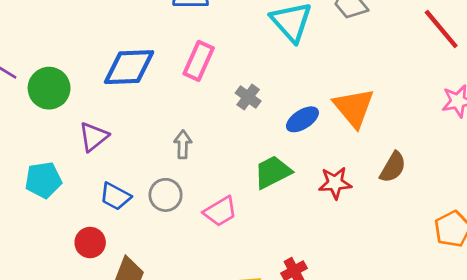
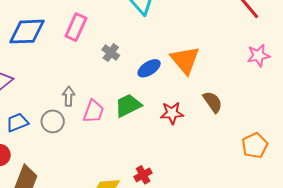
gray arrow: (183, 144) -> (69, 96), moved
brown semicircle: (393, 167) -> (213, 102), turned -65
blue trapezoid: (115, 196) -> (17, 122), turned 130
pink trapezoid: (220, 211) -> (94, 111), moved, turned -40

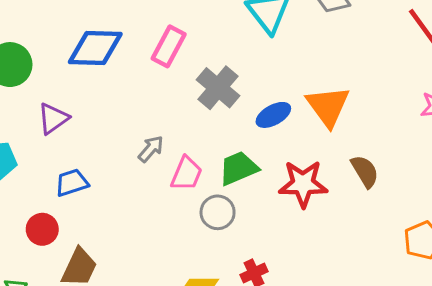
gray cross: (111, 53) -> (218, 88), size x1.6
gray arrow: (69, 96) -> (151, 149), turned 36
red star: (172, 113) -> (303, 184), size x1.4
gray circle: (53, 121) -> (218, 212), moved

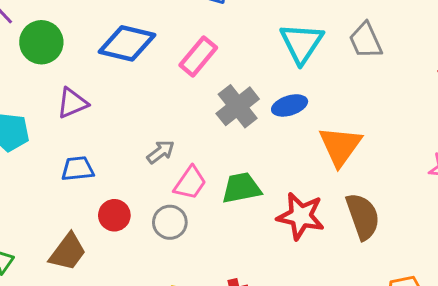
blue ellipse: (273, 115) -> (290, 105), moved
brown semicircle: (365, 171) -> (363, 216), size x1.4
gray circle: (218, 212) -> (170, 222), moved
red circle: (42, 229) -> (114, 215), moved

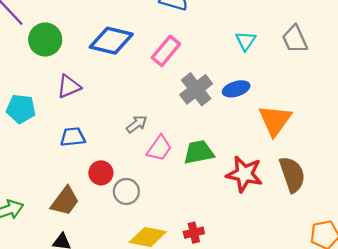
cyan triangle: (302, 43) -> (246, 41), size x0.6
gray circle: (170, 222) -> (126, 191), moved

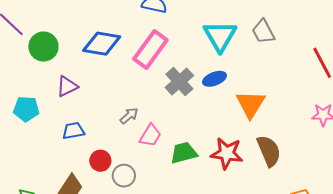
cyan triangle: (246, 41) -> (220, 36), size x1.8
pink rectangle: (166, 51) -> (150, 49), size x1.4
green trapezoid: (199, 152) -> (184, 153), moved

